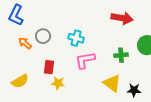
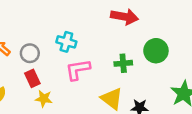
gray circle: (43, 36) -> (30, 53), moved
red rectangle: (49, 67) -> (32, 78), turned -32

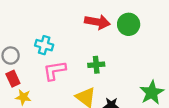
green circle: (156, 51) -> (129, 24), moved

